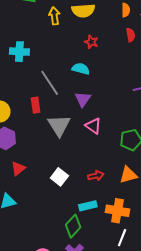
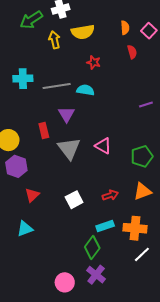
gray line: (50, 83) -> (57, 86), moved, turned -60
purple triangle: (83, 99) -> (66, 114), moved
white square: (59, 177) -> (74, 200), turned 30
white line: (122, 238) -> (142, 254), turned 30

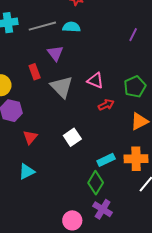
purple line: (146, 105) -> (133, 35), turned -40
red arrow: (110, 195) -> (106, 105), moved

